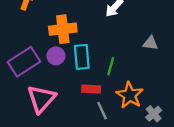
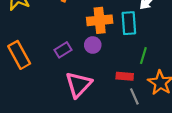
cyan rectangle: (82, 57) -> (129, 23), moved
purple rectangle: (24, 62) -> (63, 50), size x0.6

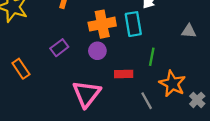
purple rectangle: (63, 50) -> (59, 48), moved
orange rectangle: (19, 55) -> (21, 69), size x0.7
red rectangle: (125, 76) -> (124, 74), moved

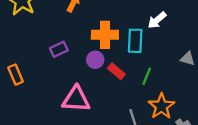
orange rectangle: (21, 69) -> (16, 75), moved
red rectangle: (124, 74) -> (116, 71), moved, turned 30
pink triangle: (86, 94) -> (76, 99), turned 44

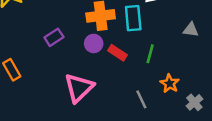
pink triangle: (76, 99) -> (79, 88), turned -40
orange star: (161, 106) -> (170, 83), size x0.7

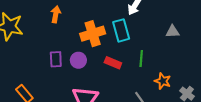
purple rectangle: (54, 37) -> (56, 59), turned -49
purple circle: (94, 43) -> (78, 60), moved

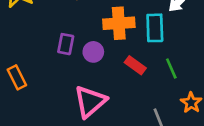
green line: (141, 59) -> (171, 68), turned -42

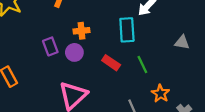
orange cross: (119, 23) -> (81, 31), moved, size x0.6
purple rectangle: (66, 44) -> (50, 46), turned -30

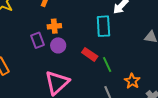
orange cross: (81, 31) -> (54, 26), moved
green line: (142, 65) -> (107, 64), moved

